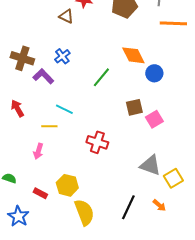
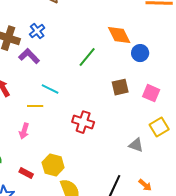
blue cross: (62, 56) -> (37, 31), moved
pink square: (154, 119) -> (151, 93), moved, turned -36
gray triangle: (150, 165) -> (136, 145), size x0.7
yellow square: (173, 178) -> (159, 127), moved

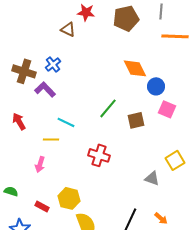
green line: (87, 57) -> (108, 108), moved
pink square: (151, 93) -> (167, 109), moved

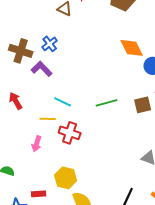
green line: (108, 108) -> (107, 103), moved, turned 35
brown square: (136, 120) -> (143, 105), moved
red cross: (99, 155) -> (70, 133), moved
red rectangle: (42, 206) -> (39, 194), moved, turned -32

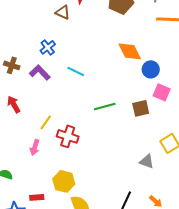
brown cross: (21, 51) -> (12, 65), moved, size x0.7
cyan line: (63, 102) -> (76, 71), moved
yellow line: (48, 119) -> (46, 122), turned -56

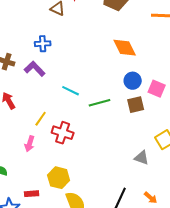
blue cross: (48, 47) -> (43, 44), turned 35
blue circle: (151, 69) -> (133, 81), moved
cyan line: (76, 71) -> (71, 91), moved

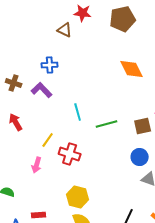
blue circle: (133, 81) -> (140, 157), moved
cyan line: (71, 91) -> (78, 112), turned 48
yellow hexagon: (59, 178) -> (78, 197), moved

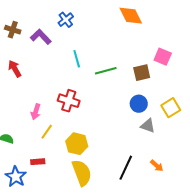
blue cross: (50, 65) -> (66, 20), moved, turned -35
yellow line: (48, 140) -> (47, 132), moved

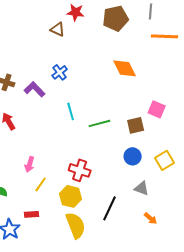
red cross: (69, 101) -> (80, 170), moved
gray triangle: (148, 126) -> (142, 188), moved
black line: (126, 168) -> (110, 208), moved

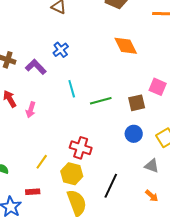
pink arrow: (30, 164) -> (31, 110), moved
gray triangle: (142, 188) -> (152, 166), moved

